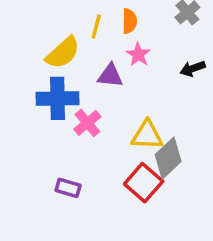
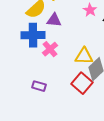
pink star: (138, 55) -> (90, 10), moved
purple triangle: (110, 76) -> (54, 20), moved

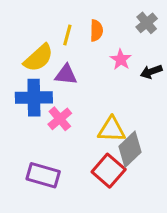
purple rectangle: (39, 86) -> (43, 175), size x1.5

